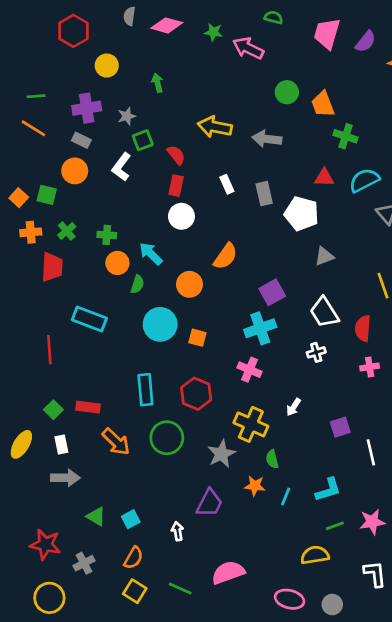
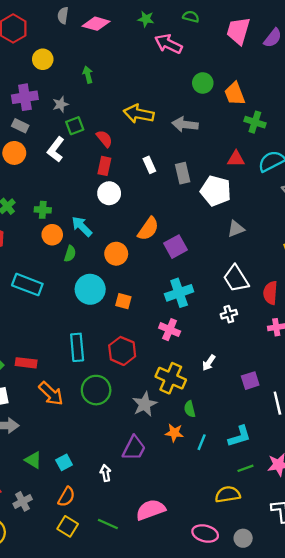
green star: (213, 32) -> (146, 19), moved
purple square: (272, 292) -> (175, 247), moved

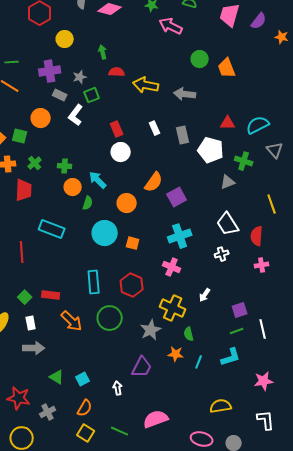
green cross: (255, 122) -> (244, 161), moved
gray rectangle: (20, 126) -> (60, 95), moved
red semicircle: (104, 139) -> (117, 72), moved, turned -49
red rectangle: (104, 166) -> (117, 129), turned -35
green line: (245, 468) -> (237, 331), moved

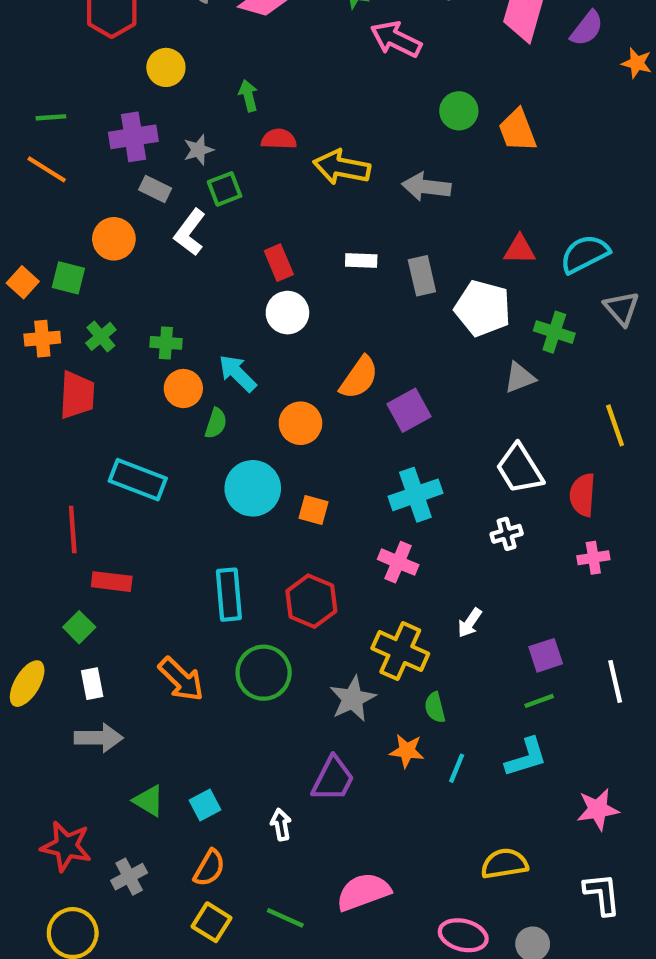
white rectangle: (155, 128) -> (361, 261), turned -64
red rectangle: (51, 295) -> (112, 582), moved
white line: (263, 329) -> (615, 681), moved

